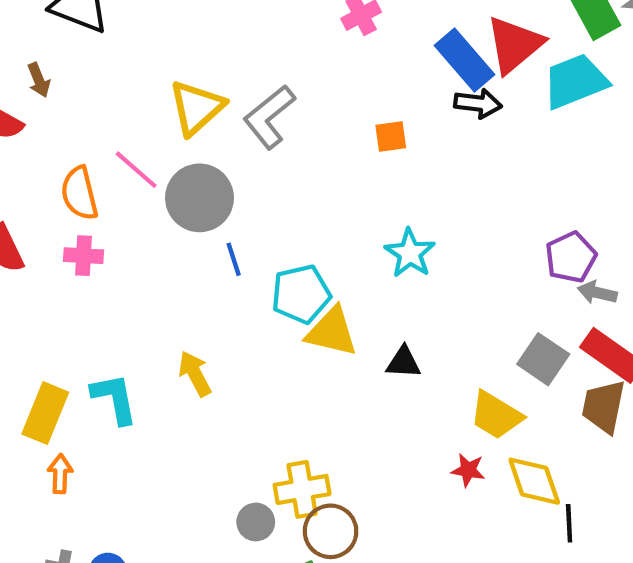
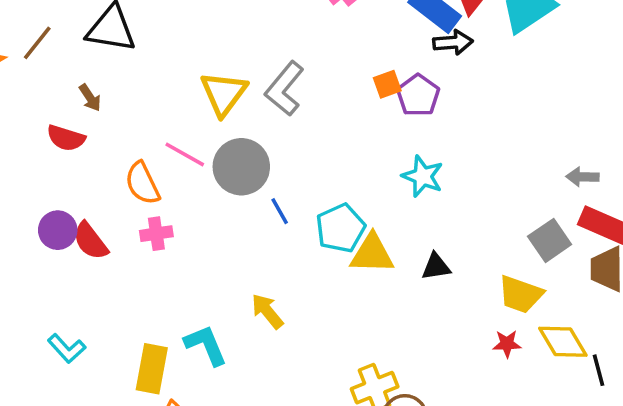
purple pentagon: (571, 257) -> (418, 95), moved
gray square: (543, 359) -> (550, 240), turned 33

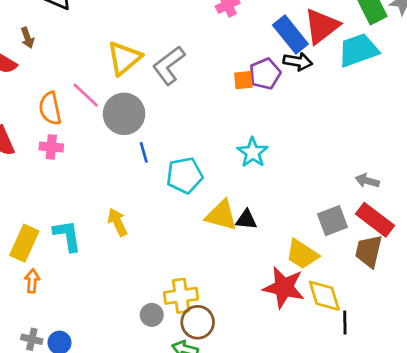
purple pentagon: (418, 95) -> (265, 74), moved
yellow triangle: (372, 254) -> (221, 215), moved
red star: (507, 344) -> (284, 287), size x2.0

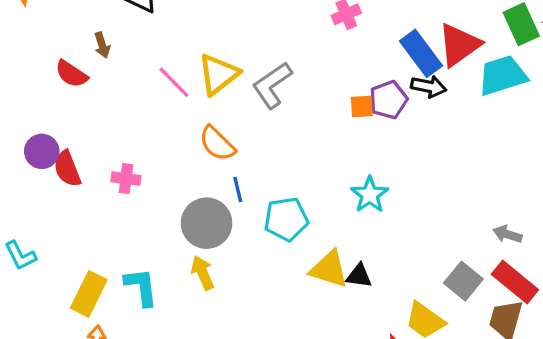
pink line: (86, 95) -> (174, 82), moved
orange semicircle: (50, 108) -> (217, 144), moved, turned -36
gray circle: (124, 114) -> (207, 223), moved
gray square: (332, 221) -> (463, 281), turned -32

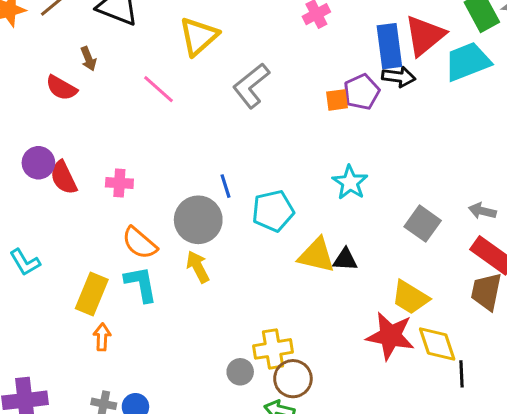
blue rectangle: (421, 53) -> (389, 46), turned 33
yellow triangle: (218, 74) -> (199, 36), moved
orange semicircle: (217, 144) -> (140, 243), moved
gray square: (463, 281) -> (423, 224), moved

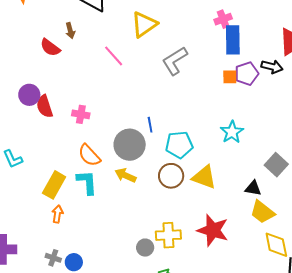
blue rectangle: (389, 46) -> (233, 40), moved
black triangle: (345, 260) -> (253, 188), moved
yellow arrow: (198, 267) -> (126, 175), turned -45
red star: (390, 336) -> (213, 230), moved
brown circle: (293, 379) -> (171, 176), moved

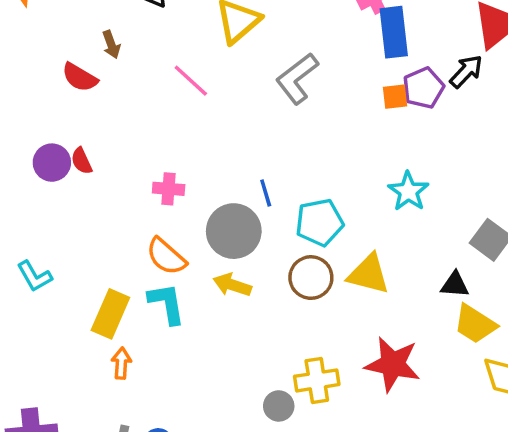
black arrow: (272, 67) -> (466, 71), turned -55
red semicircle: (45, 106) -> (82, 161), moved, size x0.7
pink cross: (81, 114) -> (169, 189), moved

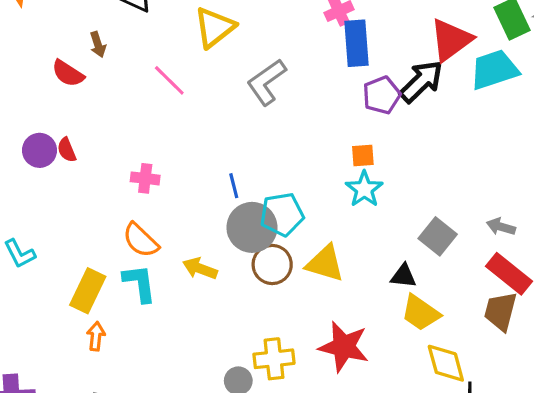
black arrow: (466, 71) -> (421, 82), size x1.4
orange square: (395, 97) -> (363, 155), moved
gray circle: (234, 231) -> (252, 227), moved

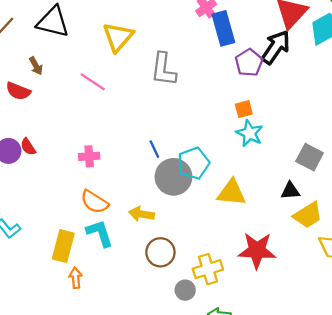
gray L-shape: (266, 82) -> (164, 69), turned -36
brown circle: (272, 265) -> (160, 252), moved
yellow trapezoid: (421, 313) -> (308, 215), turned -56

